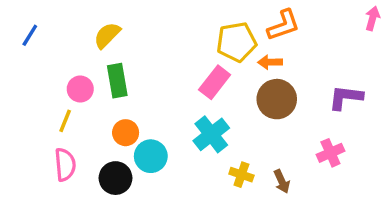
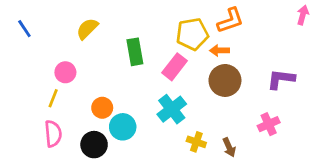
blue line: (30, 35) -> (24, 29), turned -66
green rectangle: (117, 81) -> (135, 52), moved

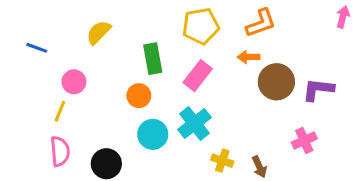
blue line: (24, 29) -> (37, 48), moved, turned -36
yellow pentagon: (192, 34) -> (201, 26), moved
brown circle: (225, 80) -> (276, 82), moved
orange circle: (102, 108) -> (139, 96), moved
cyan circle: (123, 127) -> (153, 134), moved

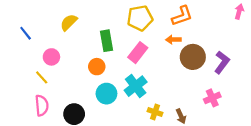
blue line: (37, 48) -> (26, 33), turned 32
purple L-shape: (318, 89) -> (222, 62), turned 120
yellow line: (60, 111) -> (42, 77), turned -64

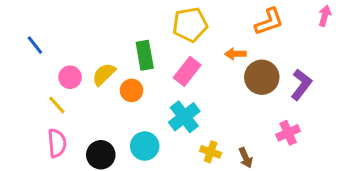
orange L-shape: (182, 16) -> (269, 22), moved
yellow semicircle: (69, 22) -> (104, 74), moved
cyan circle: (106, 94) -> (145, 146), moved

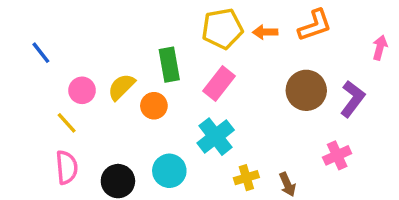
pink arrow: (325, 16) -> (380, 48), moved
orange arrow: (235, 54) -> (265, 32), moved
yellow cross: (211, 152) -> (246, 178), turned -36

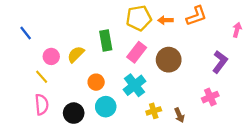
brown circle: (306, 90) -> (169, 60), moved
orange circle: (154, 106) -> (96, 82), moved

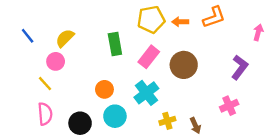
yellow semicircle: (76, 54) -> (65, 38), moved

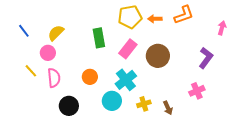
yellow line: (45, 84) -> (31, 71), moved
pink semicircle: (45, 114) -> (54, 78), moved
cyan circle: (115, 116) -> (112, 101), moved

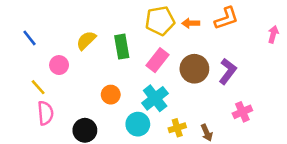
yellow semicircle: (56, 33) -> (86, 40), moved
purple L-shape: (206, 58) -> (228, 71), moved
pink semicircle: (54, 78) -> (45, 113), moved

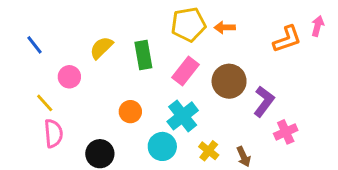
orange L-shape: (226, 18) -> (287, 39), moved
pink arrow: (273, 34) -> (318, 26), moved
purple L-shape: (228, 71) -> (264, 101), moved
yellow cross: (177, 128) -> (209, 151), turned -35

